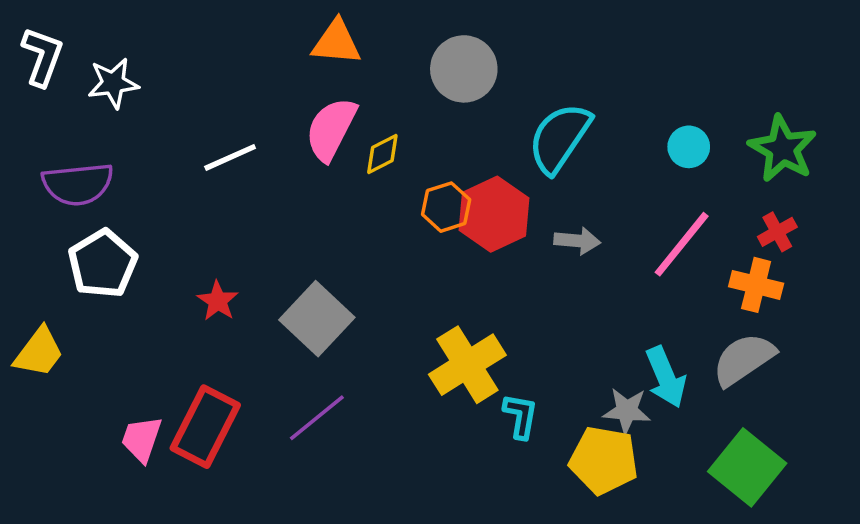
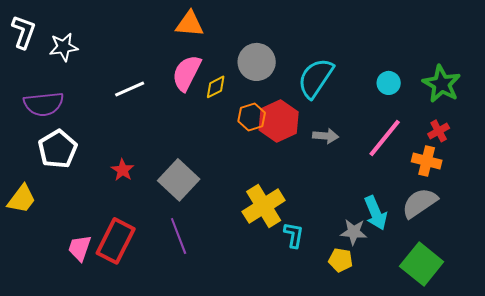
gray circle: (464, 69) -> (257, 62), moved
purple line: (317, 418) -> (179, 236), turned -72
yellow pentagon: (604, 460) -> (341, 260), size x0.6

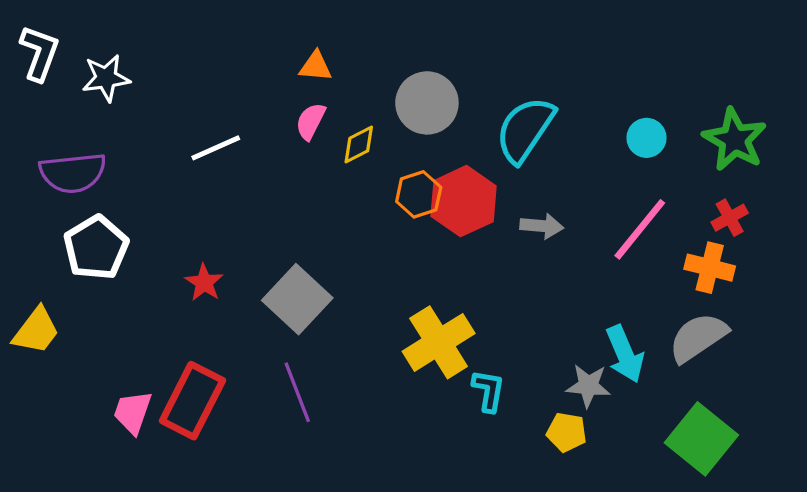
orange triangle: (190, 24) -> (316, 66), moved, size x0.7
pink semicircle: (187, 73) -> (311, 121), size x0.6

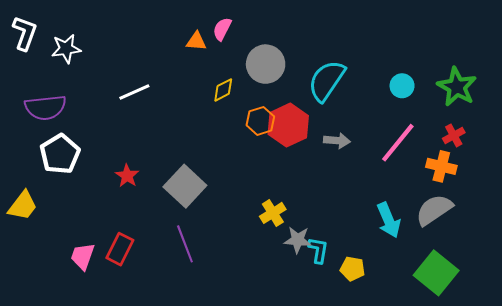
pink semicircle: (311, 121) -> (222, 29), moved
yellow cross: (439, 342) -> (273, 213), size x0.6
gray star: (588, 386) -> (298, 240), moved
cyan L-shape: (488, 391) -> (318, 250), moved
red rectangle: (192, 401) -> (120, 249), size x0.7

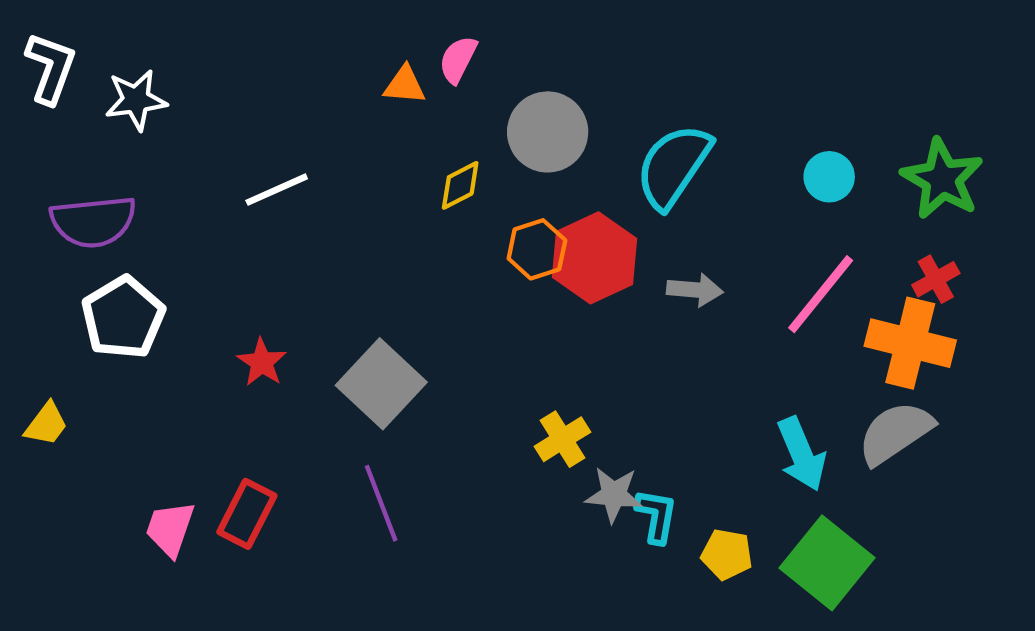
orange cross: (441, 166) -> (910, 343), size x1.4
yellow trapezoid: (23, 206) -> (46, 424), size x0.7
green square: (436, 273) -> (827, 563), moved

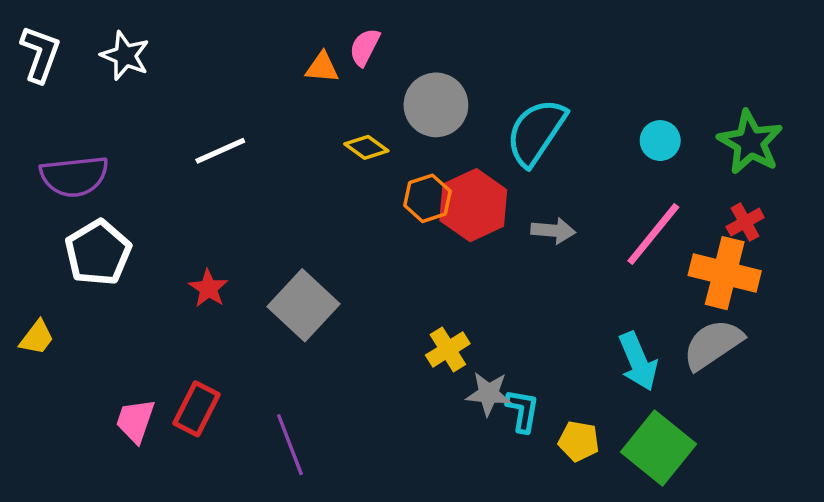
white star: (136, 100) -> (125, 56), moved, turned 30
yellow diamond: (460, 185) -> (366, 147), turned 63
purple line: (381, 503) -> (290, 445), moved

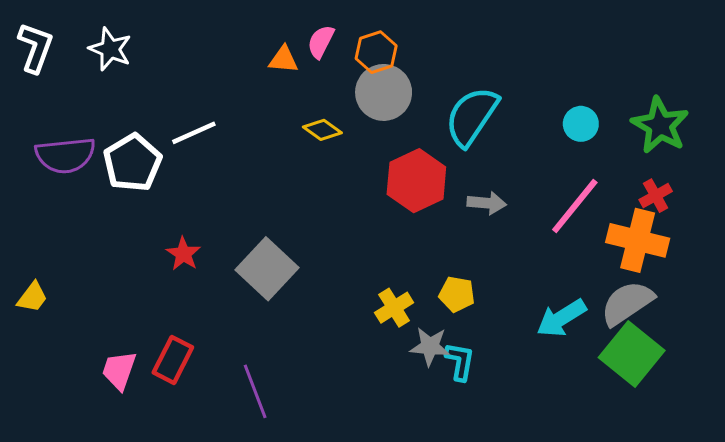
orange hexagon: (427, 198) -> (376, 52), moved
white pentagon: (98, 253) -> (133, 163), moved
cyan arrow: (638, 361) -> (561, 318), turned 81
yellow pentagon: (579, 441) -> (457, 294), moved
green square: (658, 448) -> (632, 354), moved

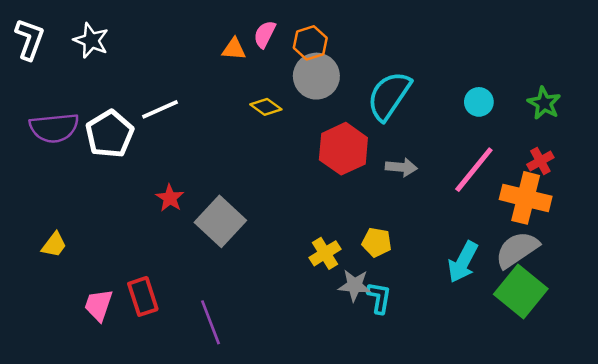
green star: (660, 125) -> (544, 103), size x0.7
red star: (183, 254) -> (170, 198), moved
yellow trapezoid: (32, 297) -> (54, 245), moved
cyan arrow: (561, 318) -> (463, 262), turned -30
red rectangle: (173, 360) -> (143, 296), turned -45

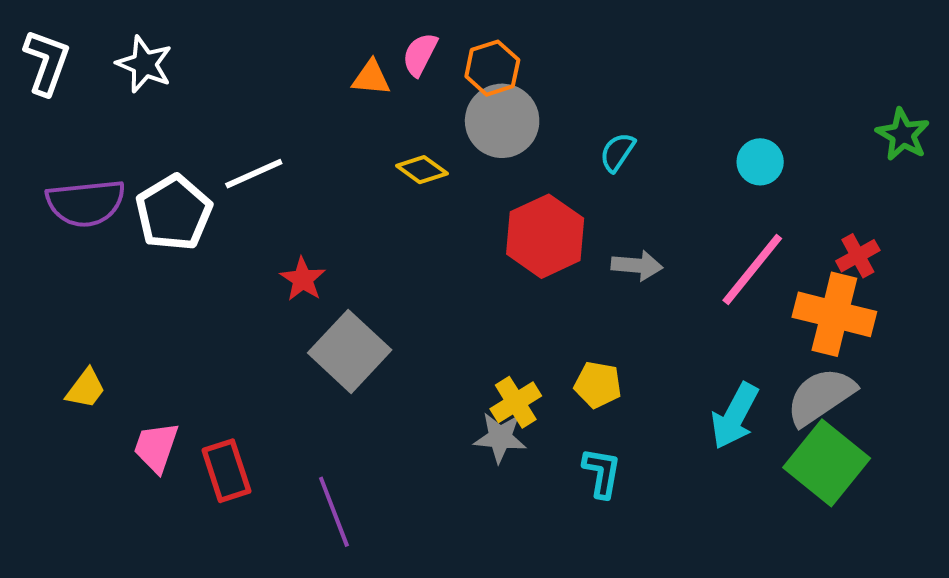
cyan semicircle: (389, 96) -> (617, 152), size x0.5
green star: (544, 103) -> (903, 135), moved
red star: (170, 198) -> (303, 279), moved
gray star: (355, 285) -> (500, 437), moved
pink trapezoid: (98, 305) -> (156, 447), moved

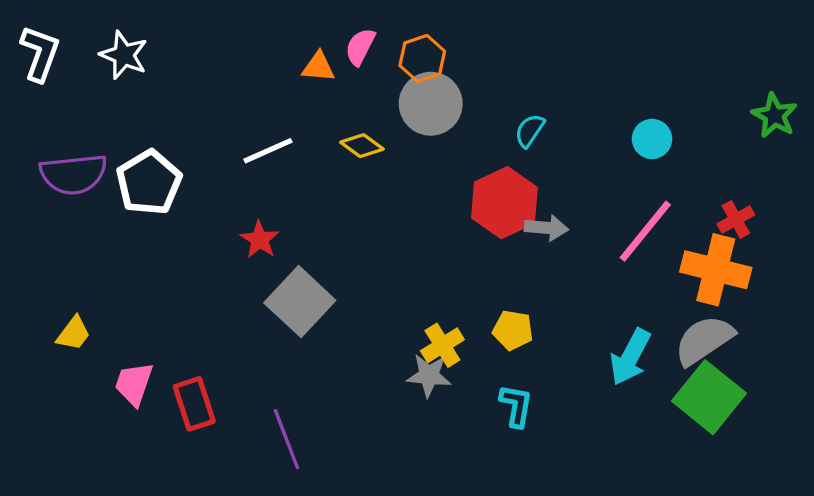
white line: (254, 174) -> (268, 151), moved
red hexagon: (545, 236) -> (504, 203), moved

